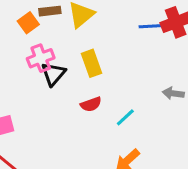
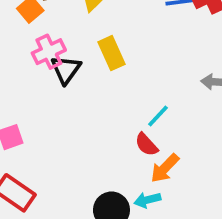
red semicircle: (91, 104) -> (146, 145), moved, turned 72

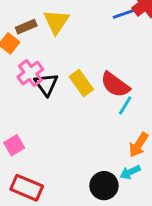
yellow rectangle: (111, 53) -> (81, 83), moved
red semicircle: (146, 145) -> (115, 85), moved, size x1.5

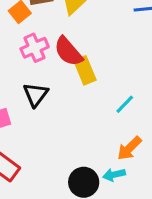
black triangle: (46, 84) -> (36, 95), moved
red semicircle: (115, 85) -> (68, 51), moved

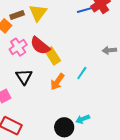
orange arrow: (129, 148) -> (57, 82), moved

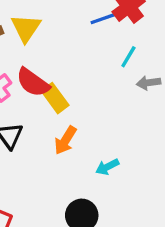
cyan line: (82, 73) -> (128, 57), moved
cyan arrow: (83, 119) -> (107, 167), moved

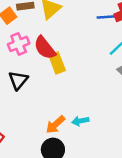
orange arrow: (65, 140) -> (55, 125), moved

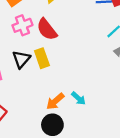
yellow rectangle: (57, 63) -> (42, 58), moved
cyan arrow: (80, 121) -> (78, 98), turned -128

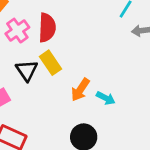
red semicircle: (47, 29) -> (47, 28), turned -125
orange arrow: (55, 101) -> (80, 90), moved

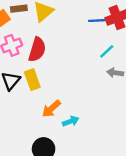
cyan arrow: (106, 98) -> (71, 121), turned -63

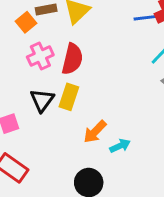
yellow rectangle: (32, 80) -> (69, 97), turned 42

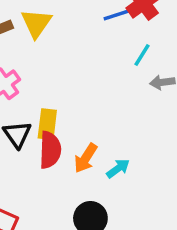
red semicircle: (72, 59) -> (50, 150), moved

